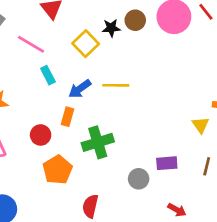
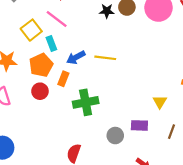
pink line: (31, 44) -> (57, 19), moved
yellow square: (86, 44) -> (31, 30), moved
yellow triangle: (201, 125) -> (160, 102), moved
orange pentagon: (57, 170) -> (41, 65), moved

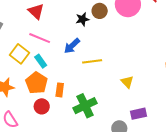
blue arrow: (76, 57) -> (72, 46), moved
yellow triangle: (160, 102) -> (127, 82), moved

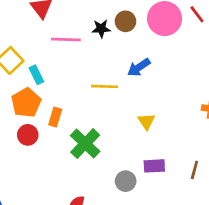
pink line: (40, 38) -> (66, 39), moved, turned -30
blue arrow: (72, 46) -> (139, 67), moved
green cross: (85, 106) -> (85, 144), turned -30

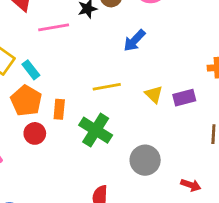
yellow line: (105, 86) -> (107, 87), moved
purple rectangle: (154, 166) -> (184, 98), moved
gray circle: (126, 181) -> (145, 160), size x1.4

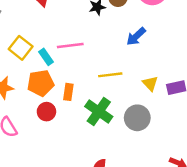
pink line: (54, 27) -> (70, 46), moved
orange pentagon: (26, 101) -> (41, 83), turned 30
gray circle: (145, 160) -> (137, 118), moved

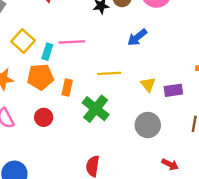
cyan rectangle: (46, 57) -> (47, 52), turned 49
red circle: (46, 112) -> (44, 117), moved
gray circle: (137, 118) -> (148, 125), moved

